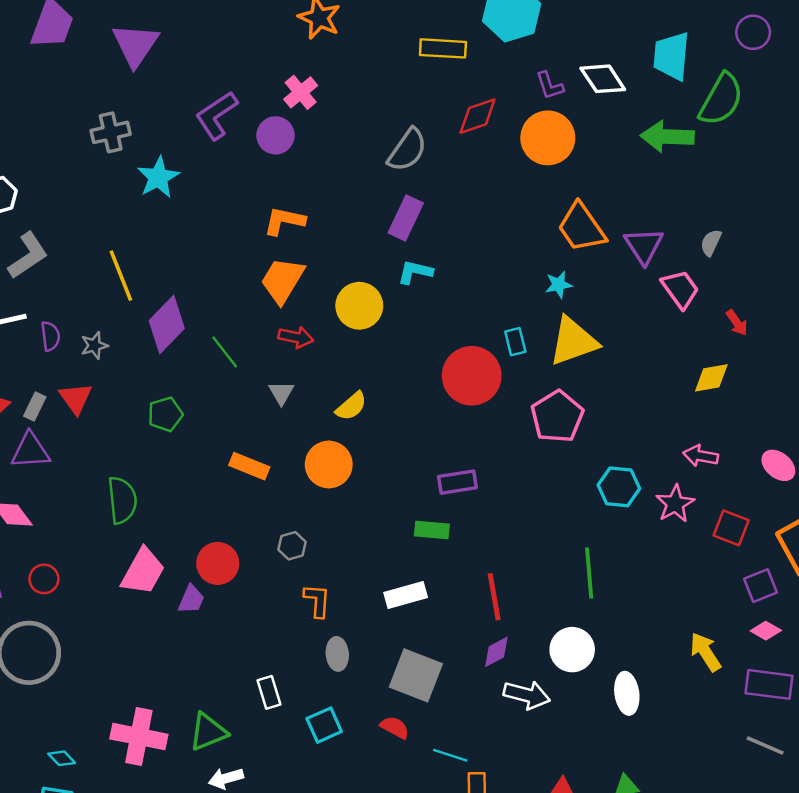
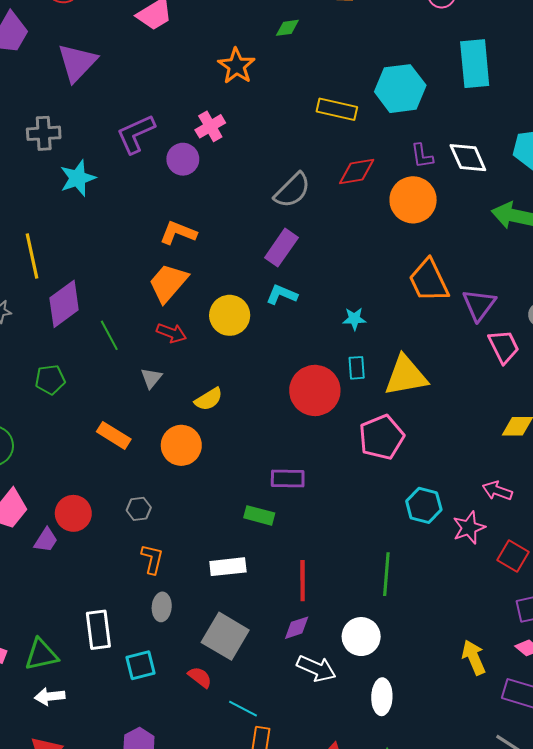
cyan star: (559, 285) -> (354, 319), moved
white rectangle: (269, 692) -> (98, 630), size x1.4
white ellipse: (627, 693) -> (382, 697), moved

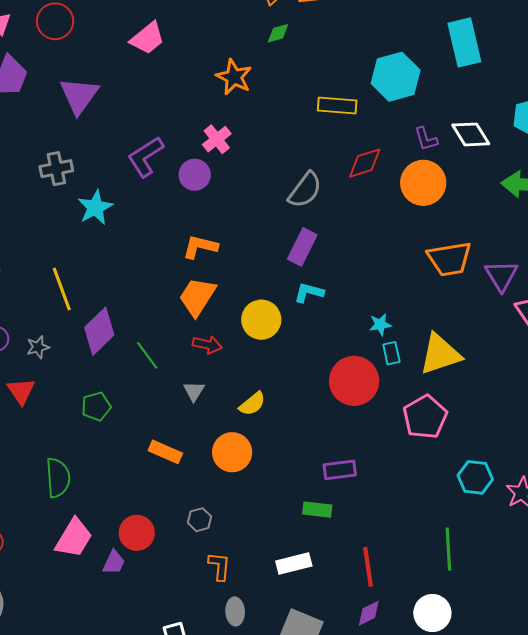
orange trapezoid: (429, 281) -> (449, 259), turned -66
cyan star: (354, 319) -> (380, 325), moved

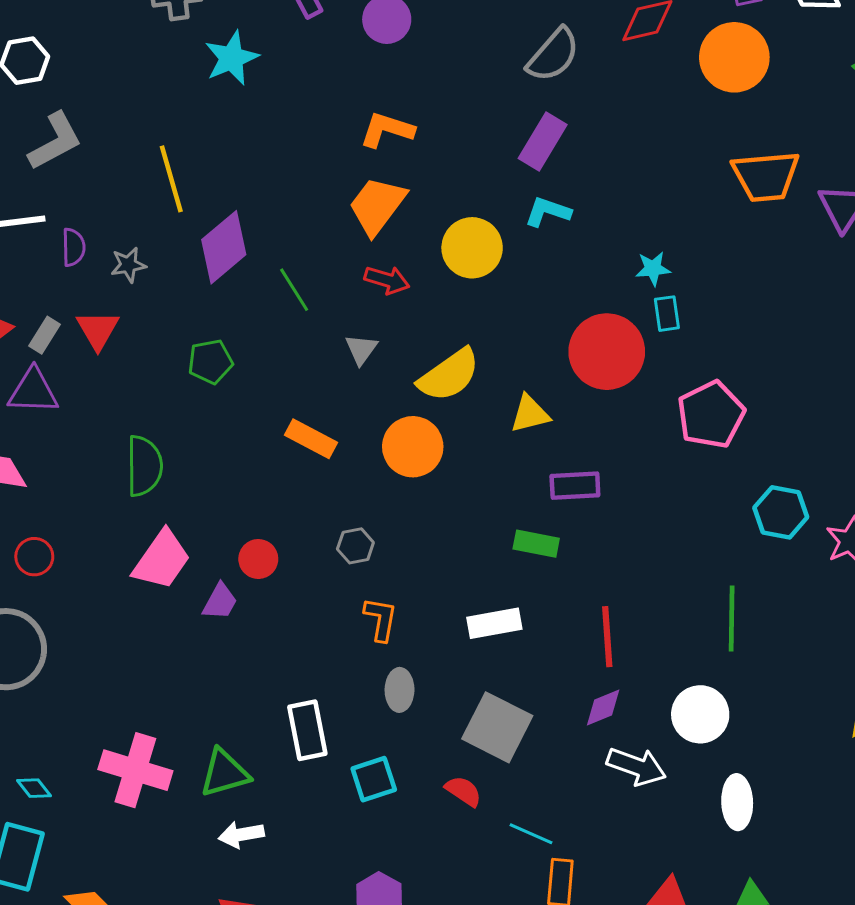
yellow triangle: (440, 354) -> (530, 414), moved, size x0.6
yellow semicircle: (252, 404) -> (449, 375), size x1.5
red circle: (137, 533) -> (258, 559), size x0.7

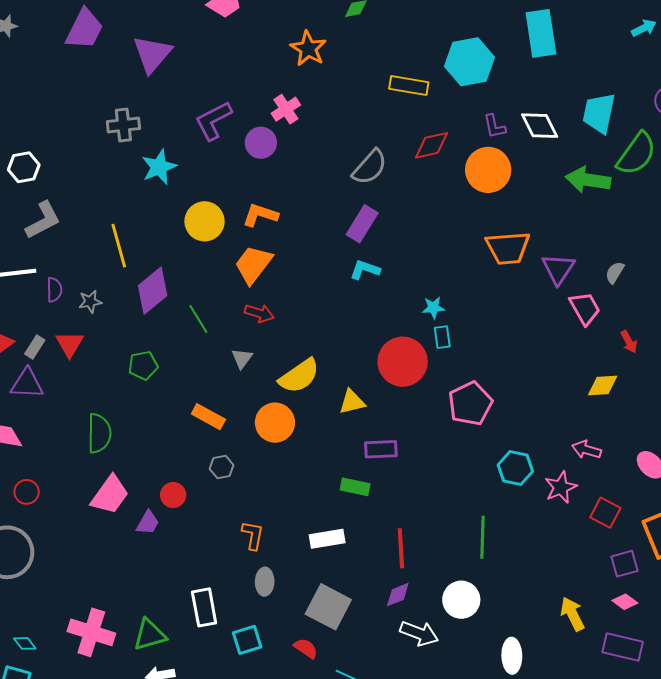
yellow circle: (472, 248) -> (205, 221), moved
gray hexagon: (355, 546) -> (222, 467), moved
white ellipse: (737, 802) -> (512, 656), moved

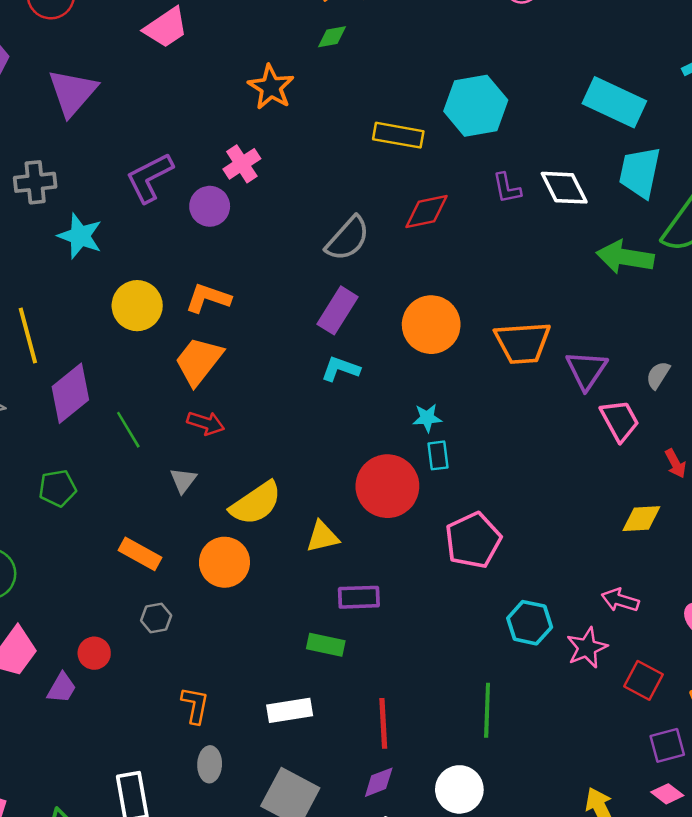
cyan rectangle: (541, 33) -> (614, 102), moved, turned -57
cyan star: (159, 167) -> (80, 236), turned -30
orange circle: (488, 170) -> (431, 325), moved

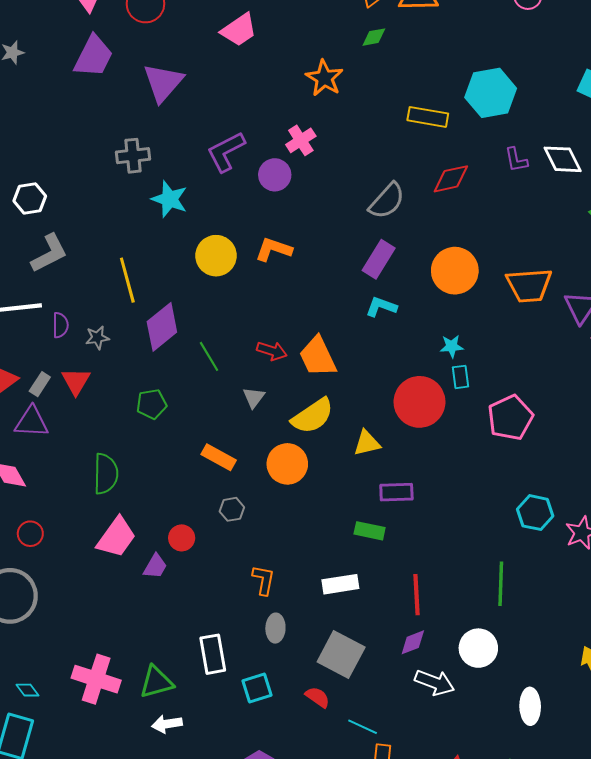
orange trapezoid: (199, 361) -> (318, 357), moved, turned -63
pink pentagon: (473, 540) -> (510, 418), moved

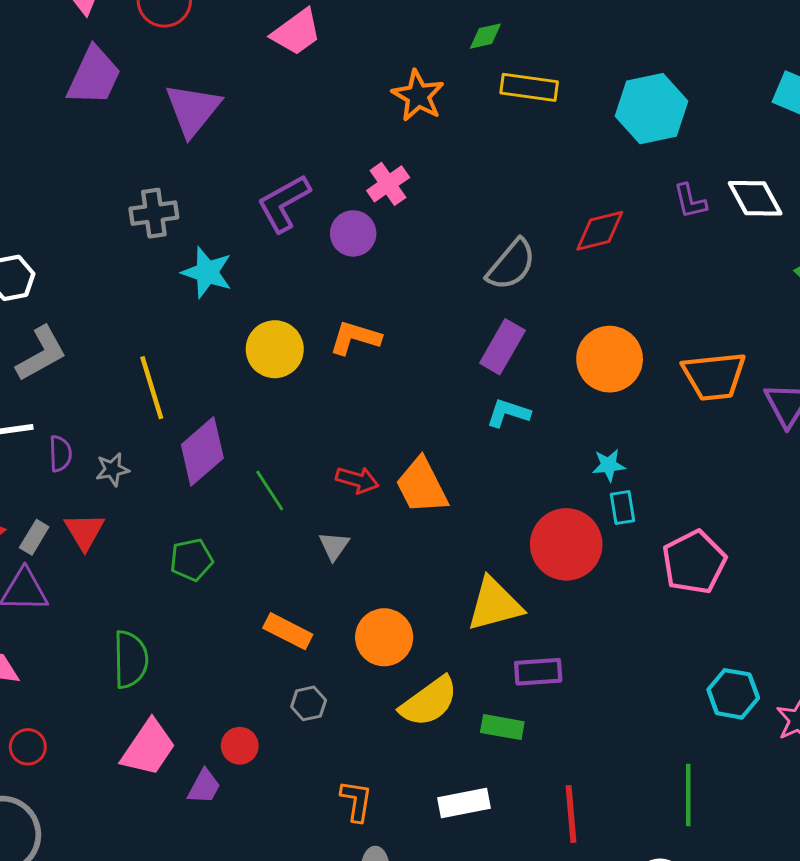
yellow rectangle: (428, 117) -> (529, 87), moved
yellow semicircle: (313, 416) -> (429, 702), moved
yellow triangle: (367, 443) -> (495, 604), size x1.5

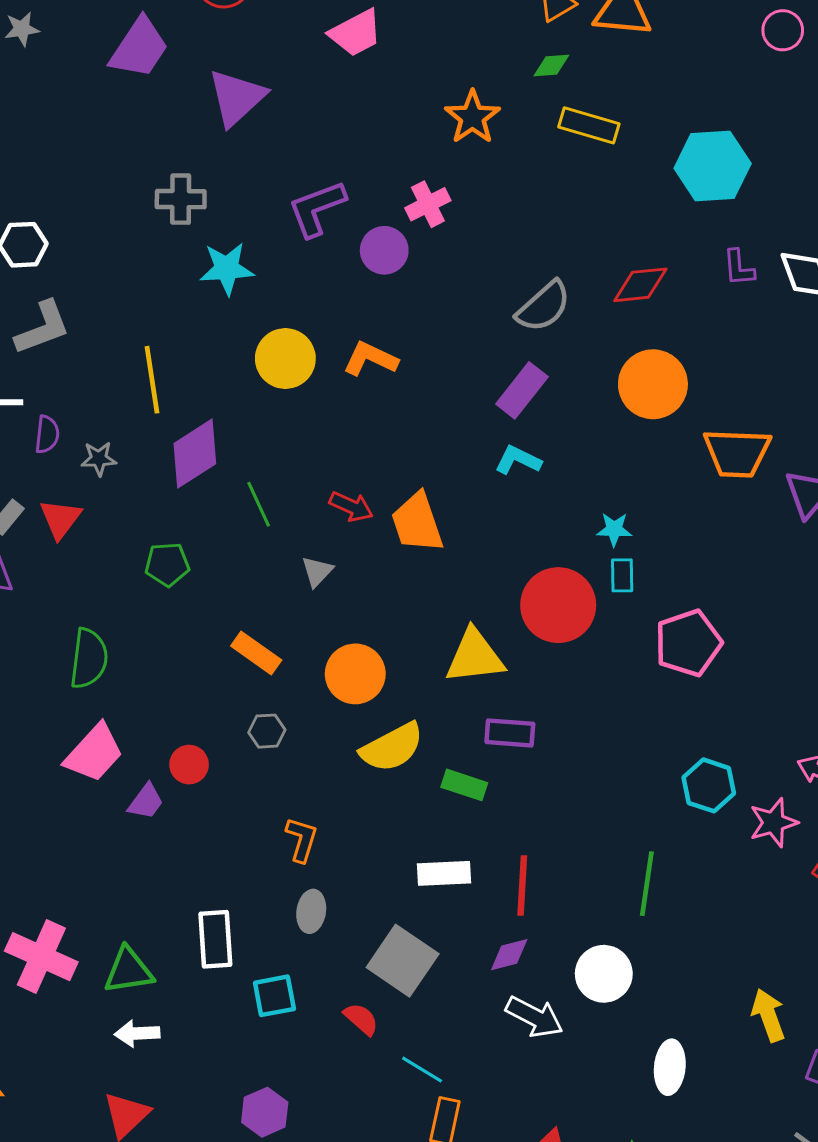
cyan star: (207, 272) -> (227, 269), turned -30
orange circle: (610, 359) -> (653, 384), moved
white rectangle: (464, 803) -> (444, 873), moved

